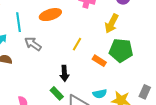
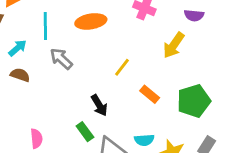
green pentagon: (121, 50) -> (194, 101), moved, turned -30
black arrow: (64, 73) -> (99, 105), turned -35

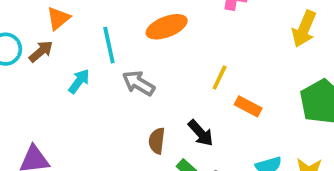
yellow arrow: (174, 45) -> (304, 29), moved
brown semicircle: (20, 75) -> (157, 141), moved, turned -90
orange rectangle: (150, 94) -> (248, 106), moved

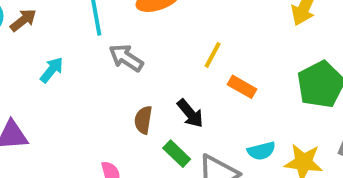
cyan arrow: (79, 81) -> (52, 70), moved

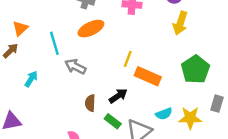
orange rectangle: (242, 87) -> (148, 76), size x1.5
black arrow: (190, 113) -> (118, 96), turned -78

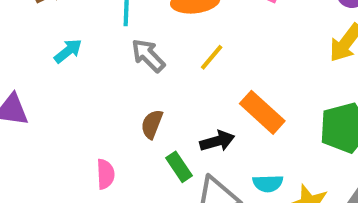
yellow line: (128, 59) -> (212, 57), moved
black arrow: (118, 96) -> (217, 141), moved

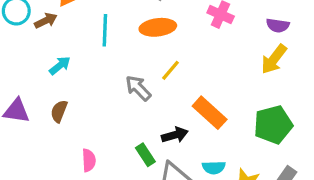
gray arrow: (148, 55) -> (138, 88), moved
brown semicircle: (152, 124) -> (59, 111), moved

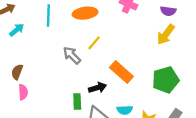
cyan arrow: (60, 66) -> (17, 30), moved
green rectangle: (145, 155) -> (77, 102), turned 32
pink semicircle: (89, 160) -> (23, 92), moved

